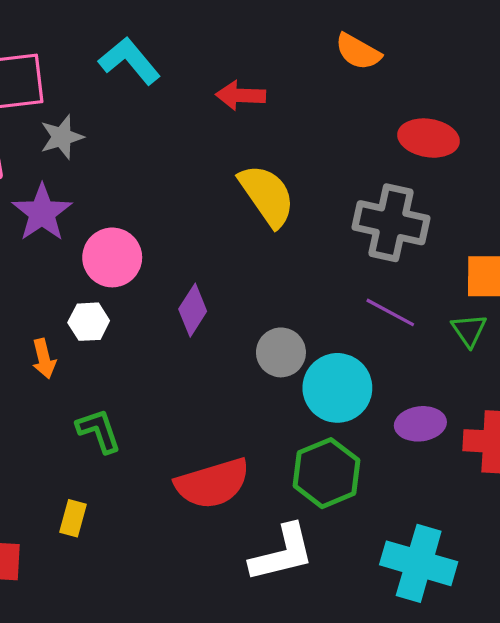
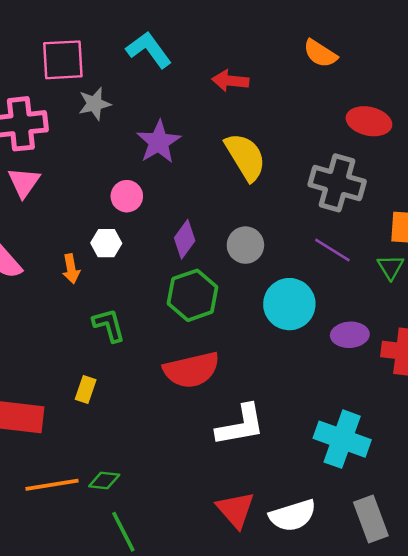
purple star: (42, 213) -> (159, 142), moved
pink circle: (112, 257) -> (127, 196), size x0.7
gray circle: (281, 352) -> (245, 245), moved
green hexagon: (326, 473) -> (193, 295), moved

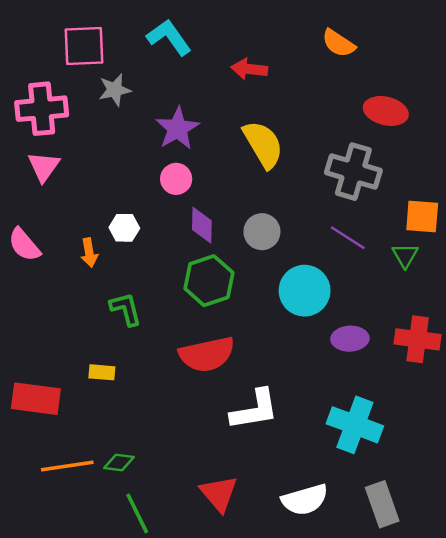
pink circle: (127, 196) -> (176, 179), moved
purple diamond: (185, 239) -> (202, 225), turned -36
purple ellipse: (350, 335) -> (350, 339), moved
yellow rectangle: (86, 390) -> (102, 372), turned 75
red triangle: (236, 510) -> (219, 494), moved

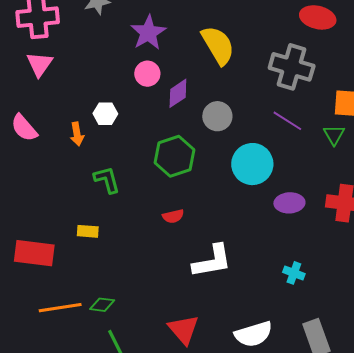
purple diamond: (202, 225) -> (178, 93), moved, turned 56
red semicircle: (207, 354) -> (173, 216), size x0.5
cyan cross: (355, 425) -> (294, 273), size x0.5

